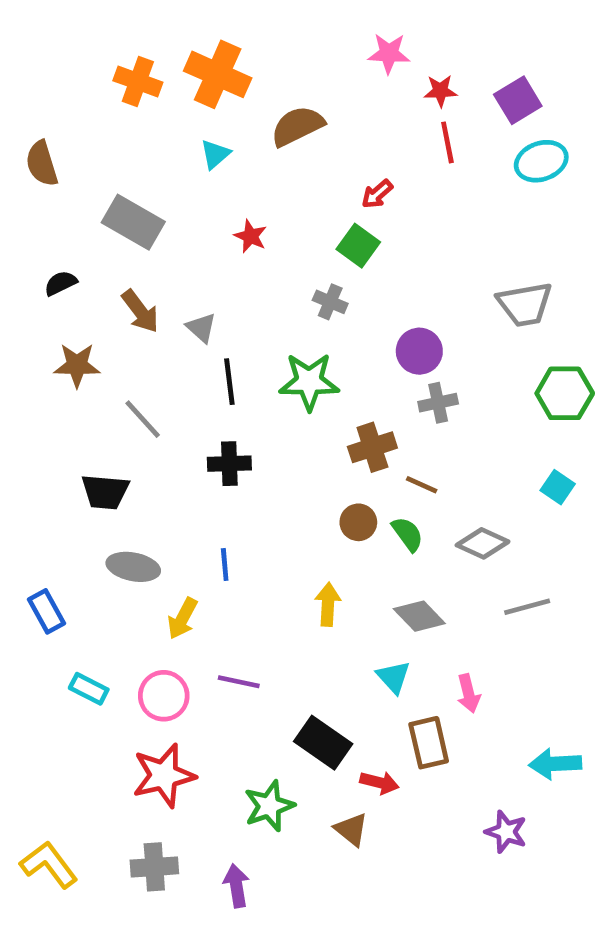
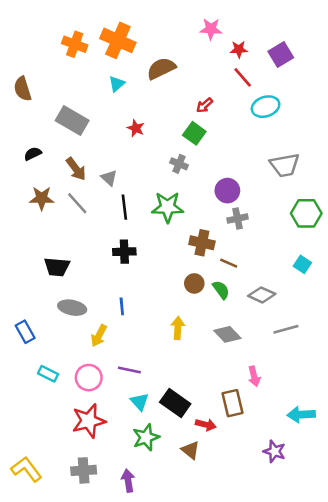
red line: (447, 142) -> (243, 77), turned -30
cyan ellipse: (541, 161) -> (266, 107), moved
gray line: (143, 419) -> (77, 203), moved
brown cross: (372, 447) -> (202, 243), turned 30
cyan triangle: (393, 677) -> (140, 402), moved

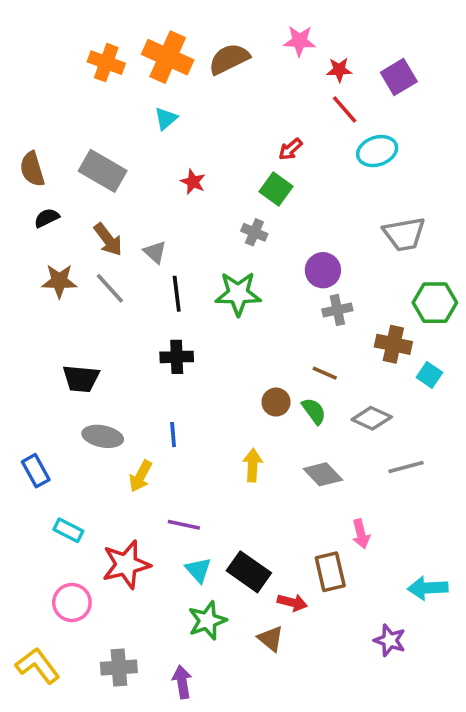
brown semicircle: (161, 68) -> (229, 59), moved
brown semicircle: (23, 89) -> (32, 169), moved
brown cross: (202, 243) -> (393, 344), moved
pink circle: (89, 378) -> (72, 602), moved
red star: (89, 421) -> (126, 565), moved

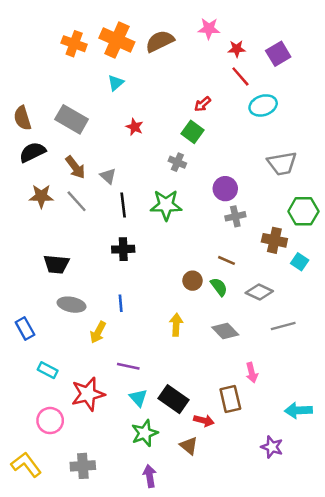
black semicircle: (47, 218) -> (32, 152), size x1.5
purple arrow: (182, 682) -> (150, 476), moved

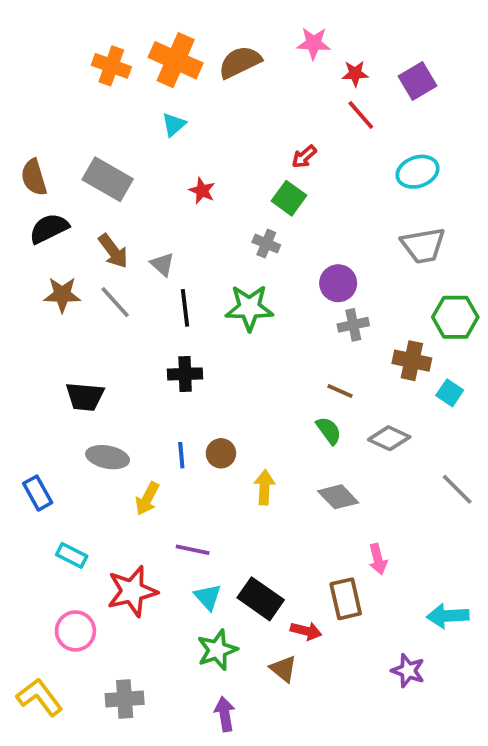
cyan ellipse: (263, 105) -> (418, 172), moved
brown circle: (193, 281) -> (221, 453), moved
gray line: (283, 326) -> (457, 489), moved, turned 60

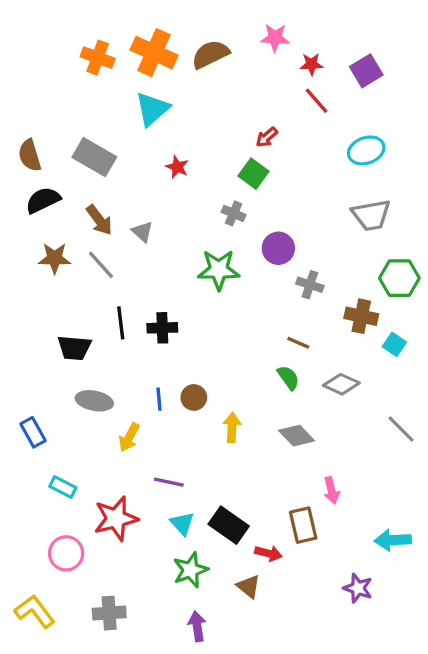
cyan triangle: (174, 124) -> (152, 109), size x1.6
purple circle: (338, 283) -> (278, 248), moved
black line: (185, 308) -> (121, 323), moved
gray cross: (353, 325) -> (310, 285), turned 30

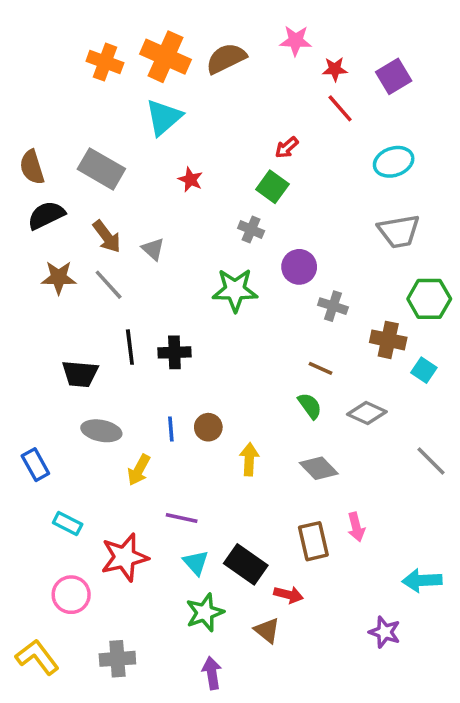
brown rectangle: (303, 525) -> (313, 541), moved

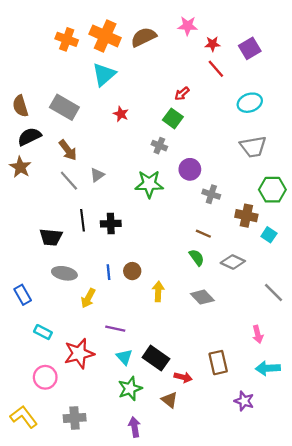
gray triangle: (153, 249) -> (97, 175), moved, turned 42
brown star: (59, 278) -> (20, 167), moved, turned 30
pink arrow: (356, 527) -> (258, 334), moved
brown rectangle: (313, 541) -> (218, 363), moved

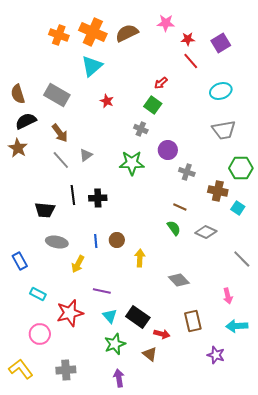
gray diamond: (202, 297) -> (179, 280), moved

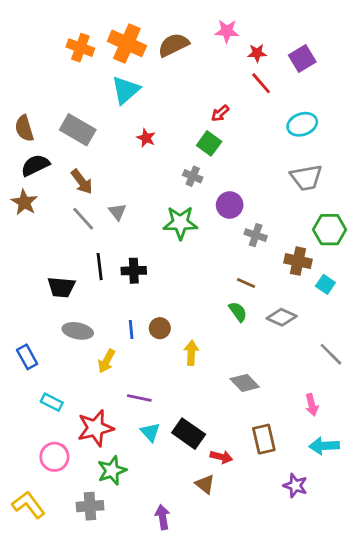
gray triangle: (86, 155) -> (117, 212), turned -32
green star: (115, 344) -> (112, 471), moved

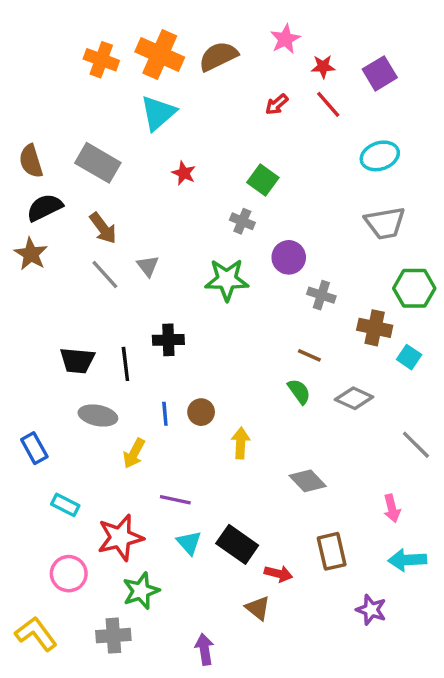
pink star: (227, 31) -> (285, 39), turned -30
red arrow: (220, 113) -> (277, 104), moved
black line: (100, 267) -> (125, 364), moved

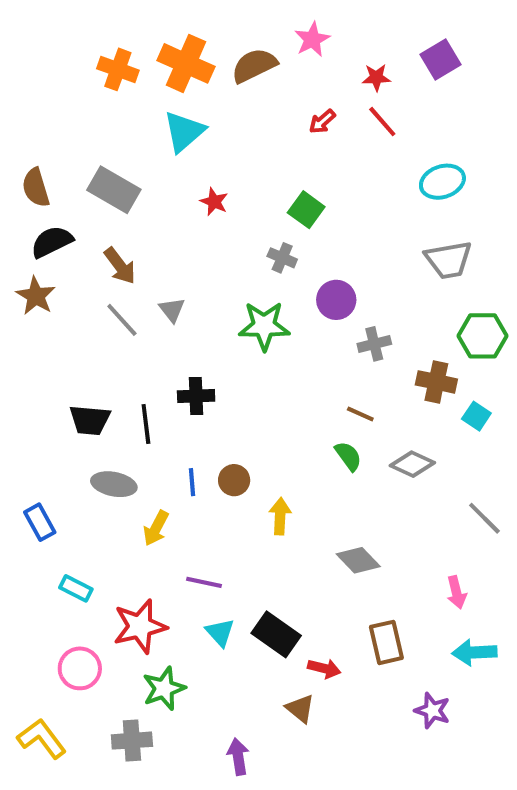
pink star: (285, 39) -> (312, 39), moved
purple square: (380, 73) -> (440, 59), moved
gray cross: (321, 295) -> (374, 344), turned -32

